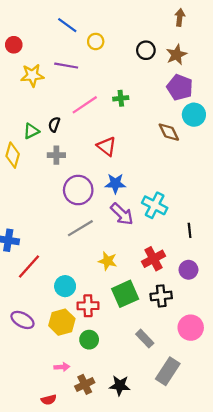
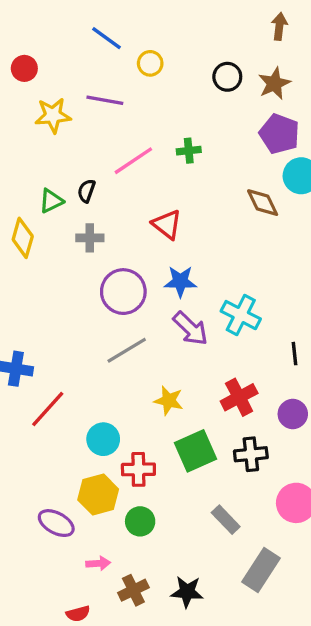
purple ellipse: (22, 320) -> (56, 523), moved

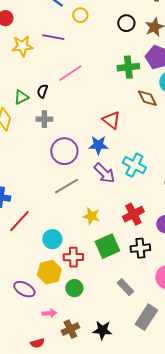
green cross: (189, 151) -> (128, 67), moved, size x1.5
red triangle: (167, 224) -> (111, 120), moved

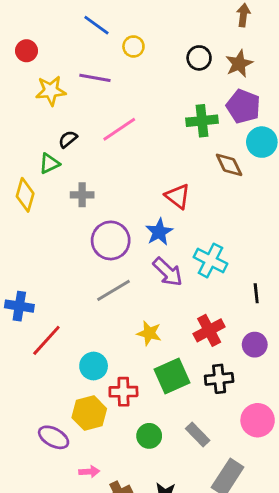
black semicircle: (42, 91) -> (68, 139), moved, turned 32
blue star: (98, 145) -> (159, 232), turned -30
green circle: (74, 288) -> (149, 436), moved

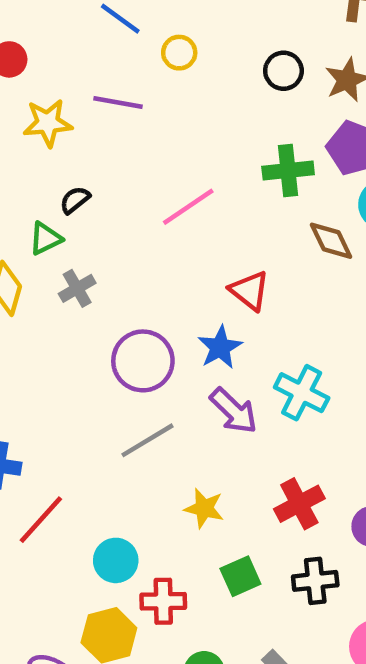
pink line: (119, 129) -> (188, 207), moved
gray cross: (82, 195) -> (77, 288), moved, turned -30
green square: (172, 376) -> (240, 576), size x0.7

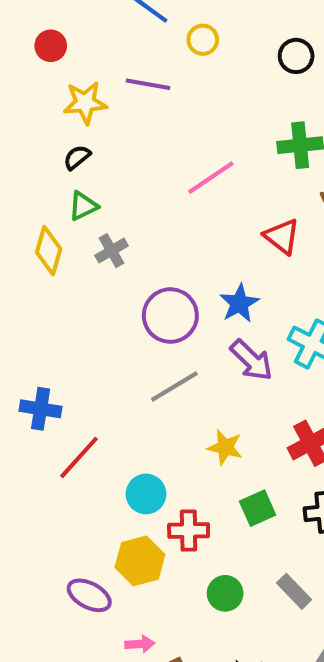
black semicircle: (75, 200) -> (77, 157), moved
red triangle: (249, 291) -> (282, 236), moved

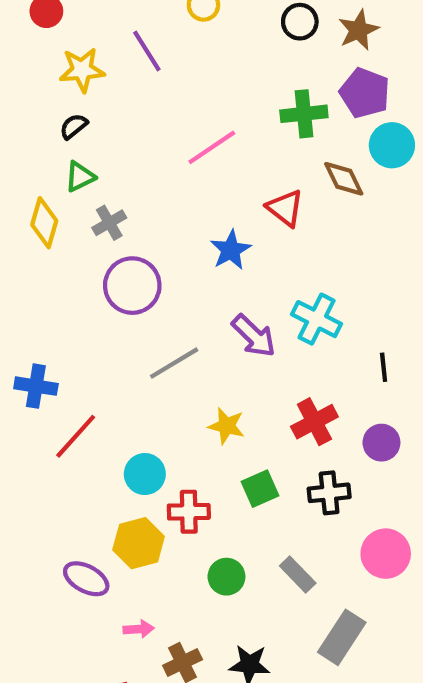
purple line: (148, 84) -> (147, 51), turned 48
blue star: (239, 303) -> (231, 250), moved
purple circle: (170, 316) -> (132, 286), moved

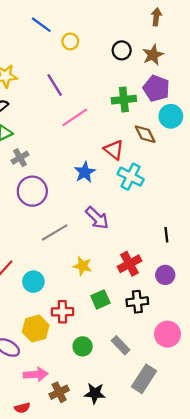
purple line: (147, 51) -> (55, 85), moved
cyan cross: (317, 319) -> (131, 177), moved
cyan circle: (145, 474) -> (33, 282), moved
pink arrow: (139, 629) -> (36, 374), size x1.5

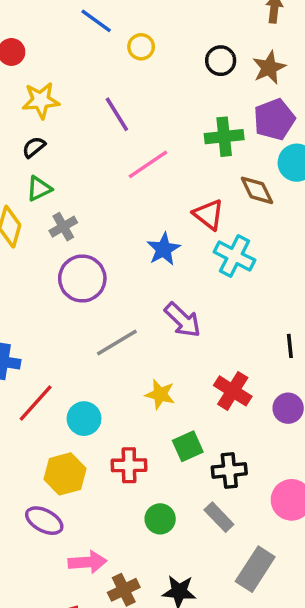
purple pentagon: (156, 88) -> (274, 119), turned 30
red cross: (129, 264) -> (233, 391), turned -30
black cross: (137, 302) -> (229, 470), moved
yellow hexagon: (36, 329) -> (65, 474), moved

